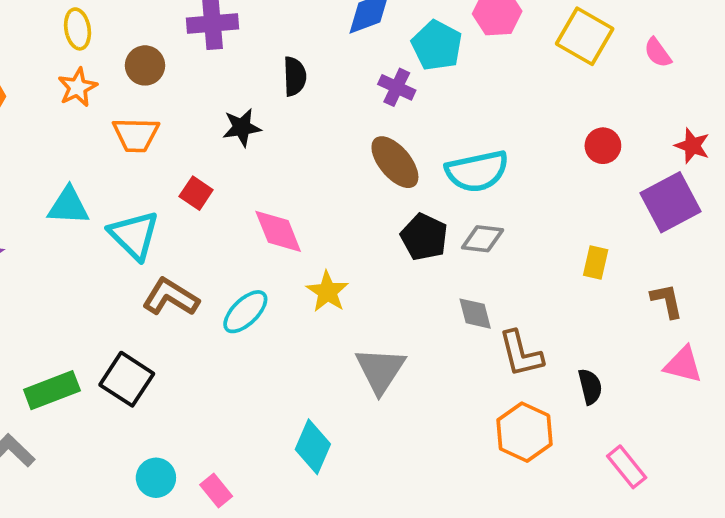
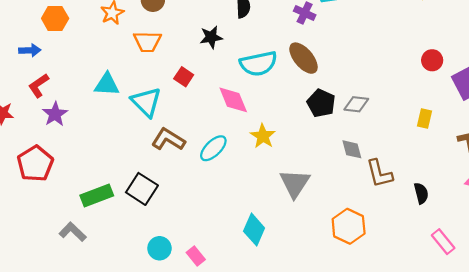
red circle: (603, 146) -> (432, 60), moved
cyan semicircle: (477, 171) -> (258, 64), moved
orange hexagon: (524, 432) -> (349, 226), moved

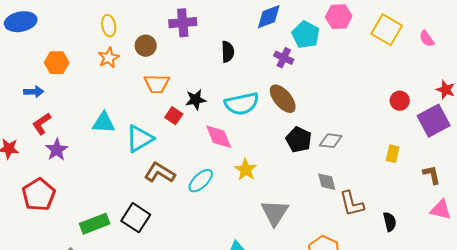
black star: (211, 37) -> (196, 100), moved
orange trapezoid: (147, 42) -> (157, 84), moved
cyan triangle: (146, 102) -> (140, 139), turned 44

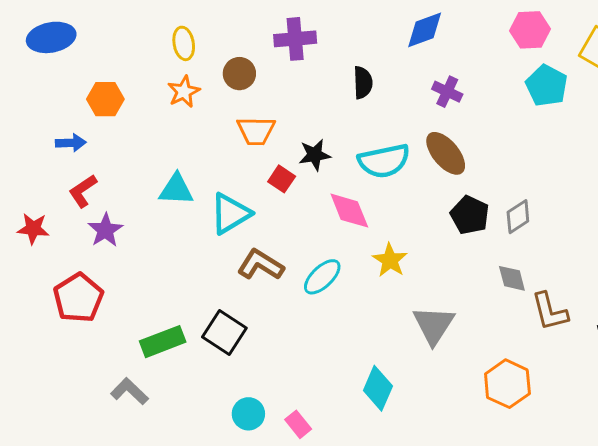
cyan pentagon: (306, 35) -> (547, 86), moved
gray diamond: (331, 141) -> (518, 217), turned -40

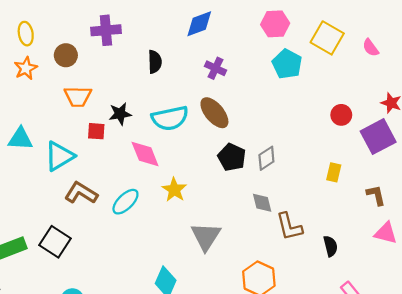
red square: (282, 179) -> (96, 131), turned -30

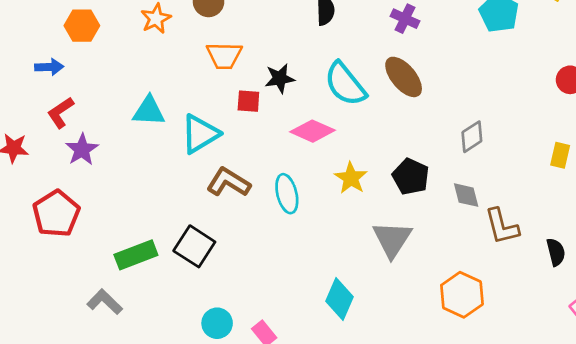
cyan semicircle: (170, 118) -> (345, 84), turned 63
pink diamond: (145, 154) -> (312, 131), turned -44
black pentagon: (232, 157) -> (411, 177), moved
cyan ellipse: (125, 202) -> (287, 194), turned -60

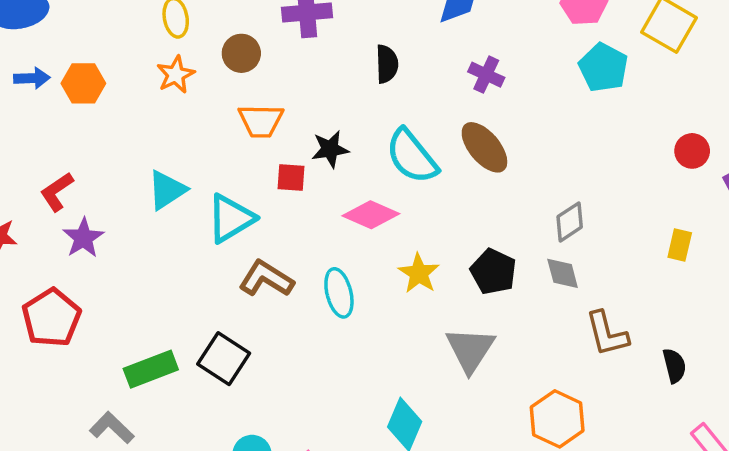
blue arrow: (49, 67) -> (32, 78), moved
cyan triangle: (149, 111) -> (167, 190), turned -36
gray diamond: (466, 195) -> (563, 273), moved

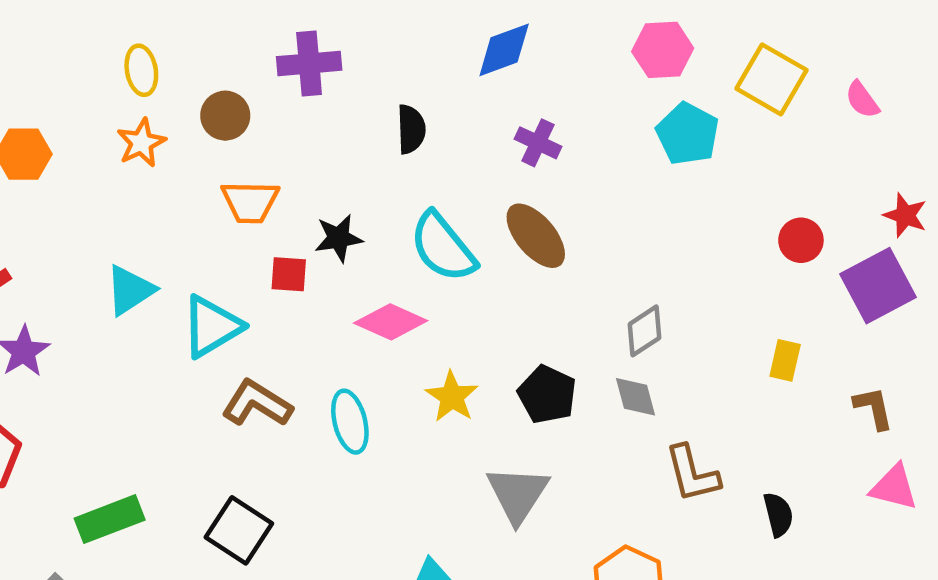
black square: (224, 359) -> (239, 530), moved

